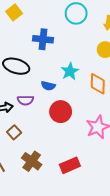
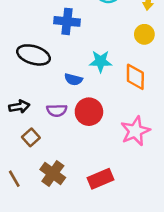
cyan star: (70, 71) -> (101, 61), turned 30
purple semicircle: (25, 100) -> (57, 110), moved

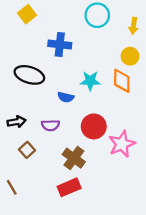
orange diamond: (135, 77) -> (122, 81), moved
red circle: (89, 112) -> (94, 126), moved
brown cross: (53, 174) -> (74, 158), moved
red rectangle: (101, 179) -> (69, 187), moved

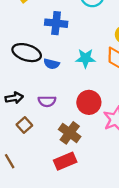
blue semicircle: (66, 97) -> (52, 64), moved

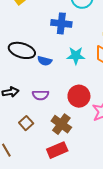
blue cross: (56, 23) -> (61, 23), moved
brown square: (24, 125) -> (26, 123), moved

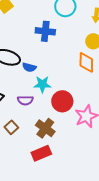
cyan star: (76, 56) -> (42, 84), moved

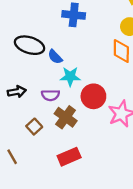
blue semicircle: (29, 67) -> (55, 57), turned 32
brown cross: (45, 128) -> (66, 117), moved

